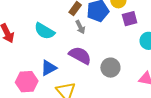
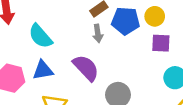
cyan semicircle: (44, 31) -> (40, 36), moved

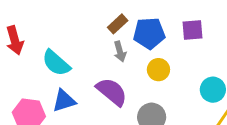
yellow circle: (155, 16) -> (158, 70), moved
purple square: (161, 43) -> (193, 30), moved

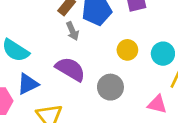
yellow circle: (158, 70) -> (127, 50), moved

